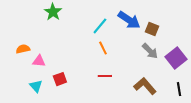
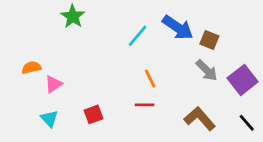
orange line: (103, 48) -> (150, 79), moved
pink triangle: (39, 61) -> (53, 84), turned -40
red square: (60, 79) -> (93, 114), moved
black line: (179, 89) -> (247, 123), turned -32

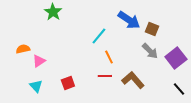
cyan line: (138, 36) -> (99, 36), moved
brown L-shape: (200, 119) -> (133, 80), moved

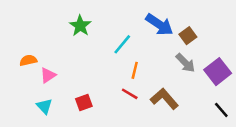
green star: (53, 12) -> (80, 26), moved
brown square: (152, 29) -> (188, 36), turned 32
orange line: (109, 57) -> (135, 70), turned 40
red line: (105, 76) -> (130, 94), turned 32

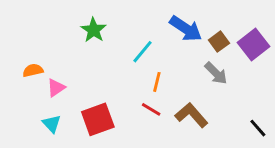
purple square: (218, 72) -> (254, 44), moved
red square: (84, 102) -> (98, 119), size x1.6

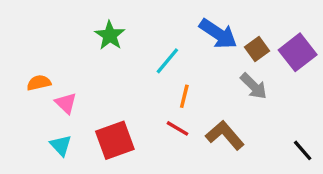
pink triangle: (56, 88) -> (66, 103), turned -42

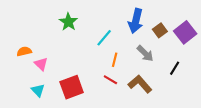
blue arrow: (218, 34) -> (136, 21), turned 70
gray arrow: (254, 86) -> (145, 53), moved
black line: (303, 150) -> (175, 68), moved, turned 72

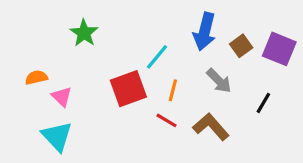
green star: (68, 22) -> (84, 33), moved
purple square: (185, 32) -> (279, 49), turned -30
red square: (72, 87) -> (128, 89), moved
cyan triangle: (38, 90) -> (57, 136), size x1.5

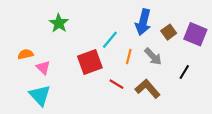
orange line: (173, 90) -> (129, 56), moved

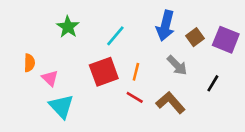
cyan line: (110, 40) -> (115, 36), moved
orange semicircle: (25, 54) -> (29, 63), turned 104
orange line: (129, 56) -> (136, 72), moved
cyan triangle: (40, 95) -> (61, 106), moved

